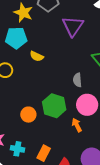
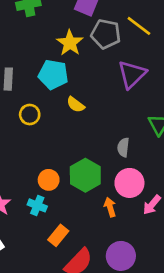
cyan cross: (17, 149) -> (37, 205), moved

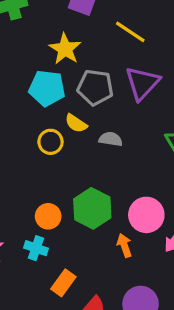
yellow line: (139, 26) -> (130, 32), moved
gray pentagon: (106, 34) -> (95, 87), moved
yellow circle: (30, 114) -> (50, 142), moved
gray semicircle: (123, 147) -> (111, 139), moved, turned 96

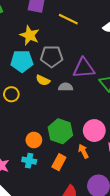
purple triangle: (142, 83) -> (84, 68), moved, turned 50
yellow circle: (50, 142) -> (11, 94), moved
orange rectangle: (63, 283) -> (59, 162), moved

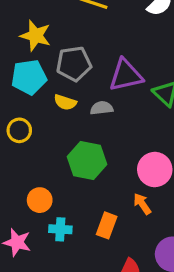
green hexagon: (60, 131) -> (87, 160), moved
orange circle: (34, 140) -> (40, 200), moved

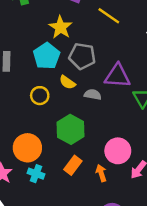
cyan pentagon: (29, 77) -> (47, 56), turned 30
yellow circle: (19, 130) -> (40, 96), moved
orange circle: (40, 200) -> (27, 148), size x1.5
orange rectangle: (107, 225) -> (73, 165), moved

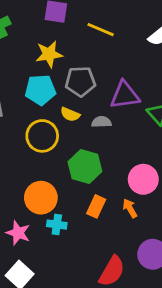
yellow star: (61, 27) -> (49, 54), turned -30
cyan pentagon: (47, 56) -> (40, 90), turned -30
yellow circle: (40, 96) -> (42, 136), size x1.5

